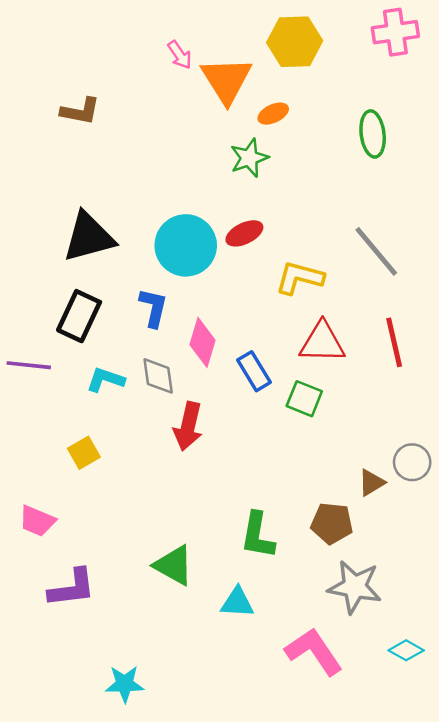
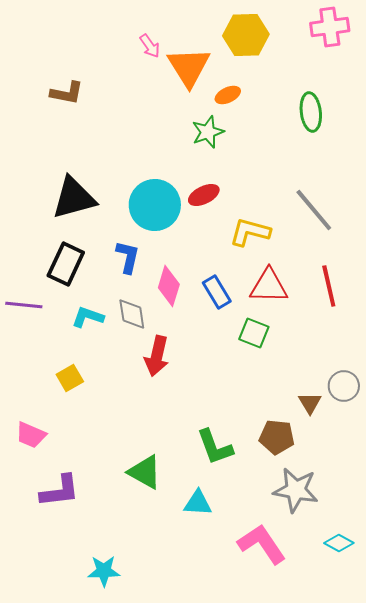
blue rectangle: (254, 371) -> (217, 292), moved
brown triangle: (371, 483) -> (310, 403), turned -30
green L-shape: (258, 535) -> (215, 447), turned -30

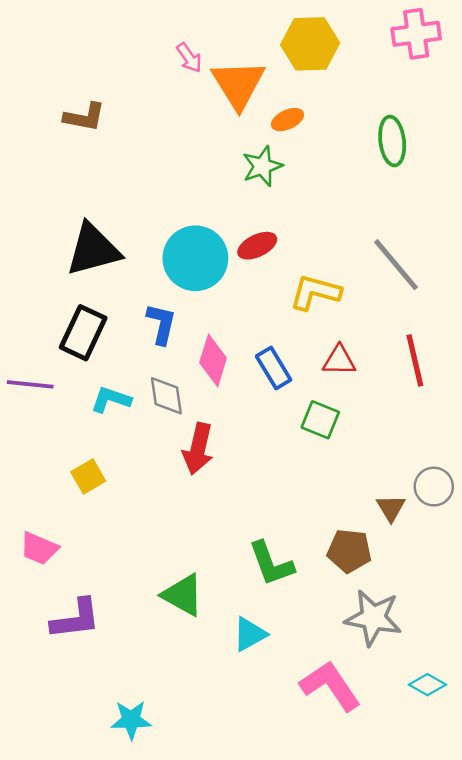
red triangle: (269, 286) -> (339, 360), size x0.7
cyan triangle: (198, 503) -> (250, 634), turned -32

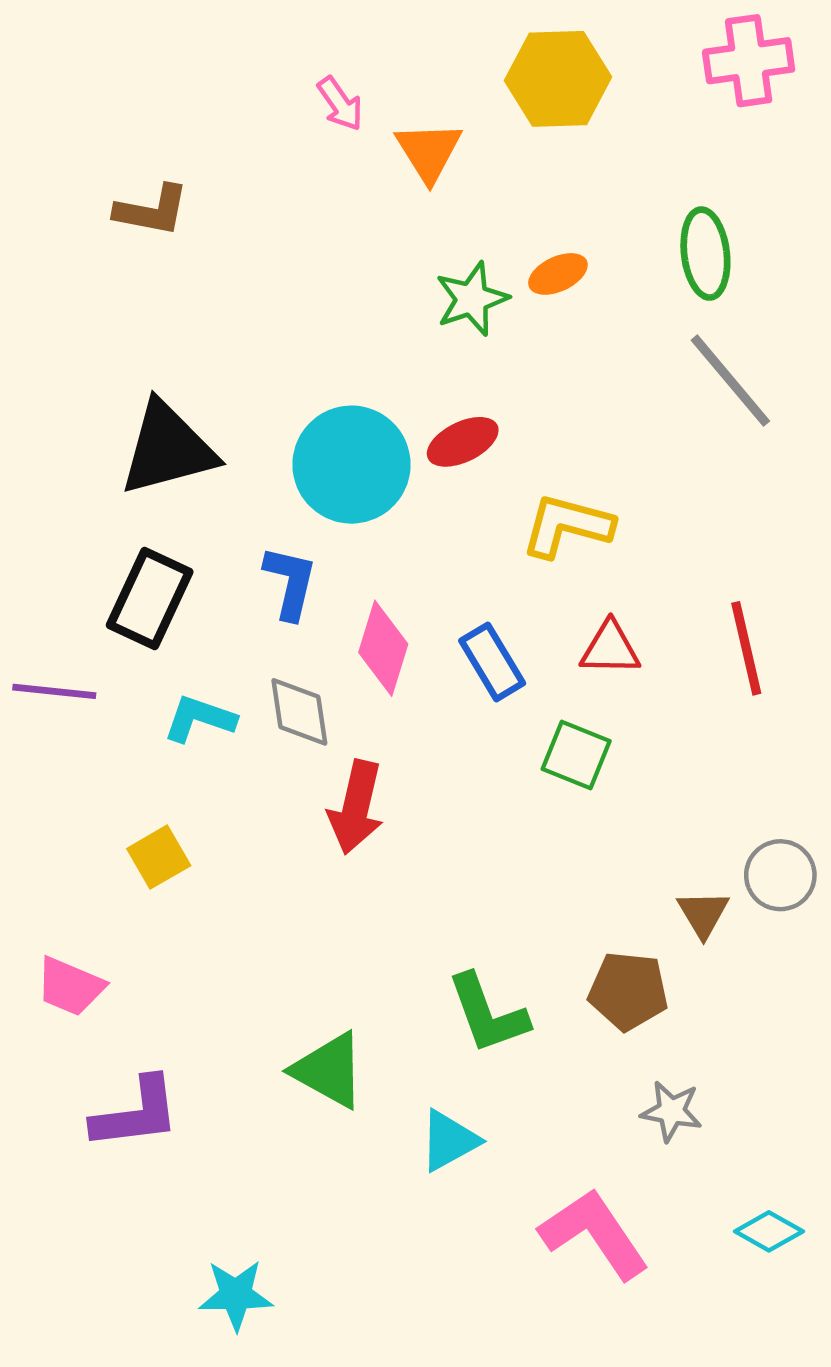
orange triangle: (238, 84) -> (429, 151), size x0.7
orange ellipse: (287, 120) -> (558, 274), moved
gray line: (396, 265) -> (730, 381), moved
gray star: (373, 618) -> (671, 1111), size x0.6

